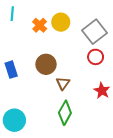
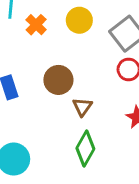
orange cross: (40, 25) -> (36, 25), moved

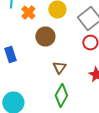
brown circle: (58, 80) -> (45, 37), moved

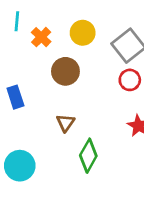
brown triangle: (59, 68) -> (65, 123), moved

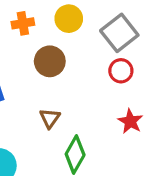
orange cross: (41, 37) -> (23, 23), turned 36

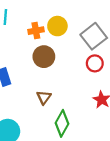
orange cross: (23, 23) -> (36, 31), moved

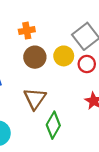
yellow circle: (57, 26) -> (64, 56), moved
brown triangle: (44, 97) -> (35, 99), size x1.5

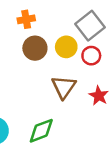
brown triangle: (35, 99) -> (64, 87), moved
green diamond: (53, 125) -> (41, 131), moved, turned 40

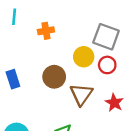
gray square: (90, 26) -> (106, 37), turned -32
brown circle: (35, 48) -> (54, 77), moved

